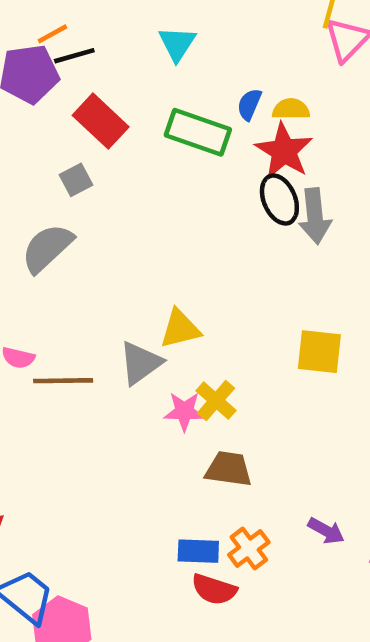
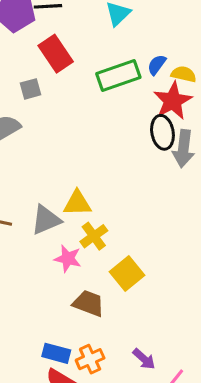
green rectangle: (198, 132) -> (118, 76), turned -51
yellow square: (319, 352) -> (127, 274), moved, turned 32
yellow cross: (216, 401) -> (94, 236), moved

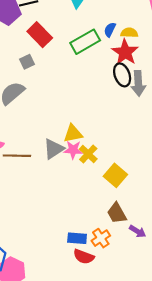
pink star: (68, 259) -> (73, 150), moved
brown trapezoid: (89, 303) -> (117, 213), moved, turned -130

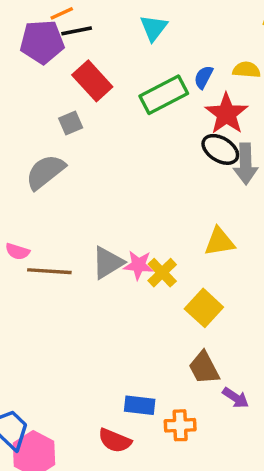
yellow semicircle: (129, 33) -> (246, 70), moved
black ellipse: (122, 75) -> (220, 149), turned -40
yellow triangle: (73, 134) -> (219, 242), moved
orange cross: (101, 238) -> (180, 425), moved, turned 30
red semicircle: (84, 257) -> (115, 441), moved

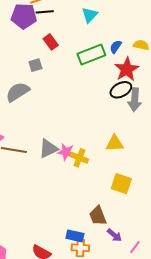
red rectangle: (92, 81) -> (51, 42), size x0.7
black ellipse: (220, 149) -> (121, 90), turned -65
yellow cross: (162, 273) -> (79, 158), turned -30
yellow square: (204, 308) -> (121, 184), moved, turned -30
blue rectangle: (140, 405) -> (75, 236), moved

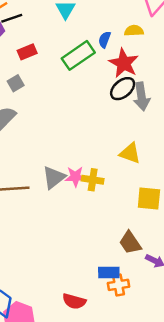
red rectangle: (51, 42) -> (27, 52), turned -63
yellow triangle: (115, 143) -> (130, 153), turned 36

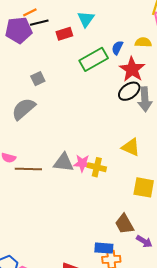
red rectangle: (27, 52) -> (64, 34), moved
gray triangle: (54, 177) -> (64, 162), turned 40

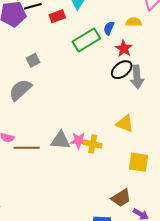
red star: (132, 69) -> (124, 49), size x0.7
brown trapezoid: (124, 224) -> (121, 198), turned -90

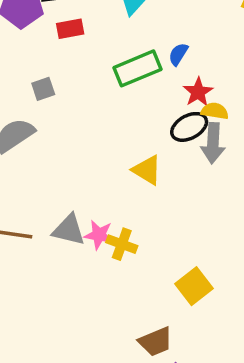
red rectangle: (57, 16) -> (70, 29), moved
yellow semicircle: (134, 22) -> (215, 111), moved
yellow triangle: (125, 124) -> (147, 170), moved
yellow square: (139, 162) -> (194, 286), turned 35

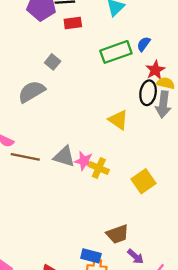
gray square: (43, 89) -> (53, 62), turned -35
black ellipse: (189, 127) -> (148, 93), turned -55
yellow square: (194, 286) -> (144, 181), moved

